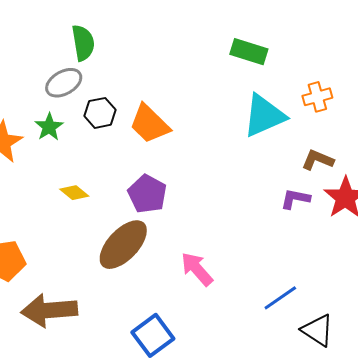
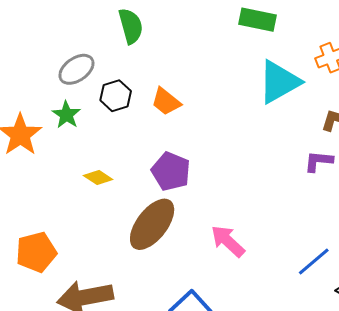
green semicircle: (83, 43) -> (131, 26), moved
orange trapezoid: (149, 124) -> (166, 102), size x0.7

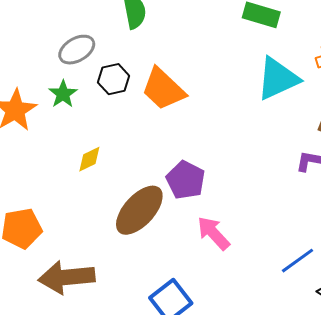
orange trapezoid: (166, 102) -> (163, 89), size x1.5
purple pentagon: (171, 171) -> (186, 180), moved
yellow diamond: (98, 177) -> (89, 159), turned -64

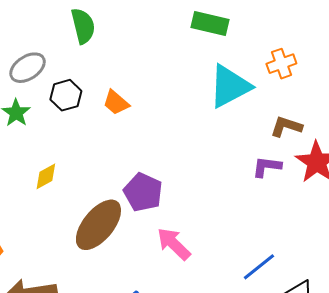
orange trapezoid: (163, 89) -> (116, 103), size x0.6

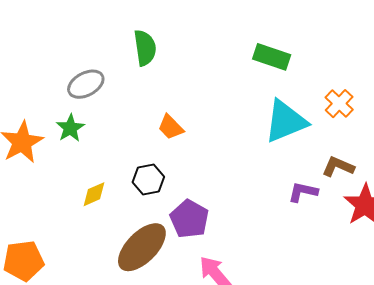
orange cross: (281, 64) -> (339, 104), turned -32
black hexagon: (66, 95) -> (148, 179), moved
purple L-shape: (267, 167) -> (303, 192), moved

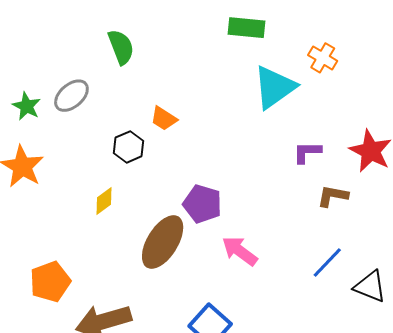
green star: (70, 128) -> (27, 106), moved
brown L-shape: (338, 167) -> (333, 196), moved
black hexagon: (148, 179) -> (128, 147), moved

